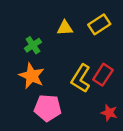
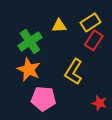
green cross: (33, 45) -> (30, 41), size x1.5
red rectangle: (103, 75) -> (94, 40), moved

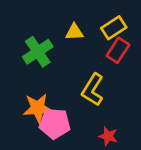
orange star: (29, 69) -> (38, 108), moved, turned -30
red star: (99, 103) -> (108, 136), moved

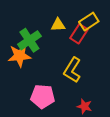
red rectangle: (118, 50) -> (79, 34), moved
orange star: (38, 108) -> (19, 56), moved

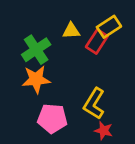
orange star: (19, 56) -> (36, 79), moved
yellow L-shape: (72, 70) -> (94, 104), moved

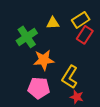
red rectangle: (97, 42) -> (85, 35), moved
orange star: (36, 79) -> (44, 60), moved

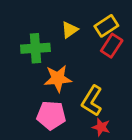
yellow triangle: (53, 23) -> (70, 30), turned -32
green cross: (27, 37) -> (35, 48), turned 30

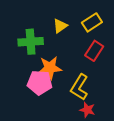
red rectangle: (112, 46) -> (94, 51), moved
pink pentagon: (51, 115) -> (40, 83), moved

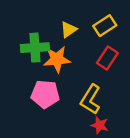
orange star: (50, 68) -> (57, 59), moved

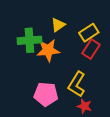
yellow rectangle: (105, 26) -> (89, 33), moved
pink pentagon: (45, 94) -> (46, 94), moved

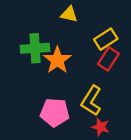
yellow triangle: (58, 25) -> (69, 14), moved, turned 48
orange star: (48, 50) -> (57, 60), turned -30

